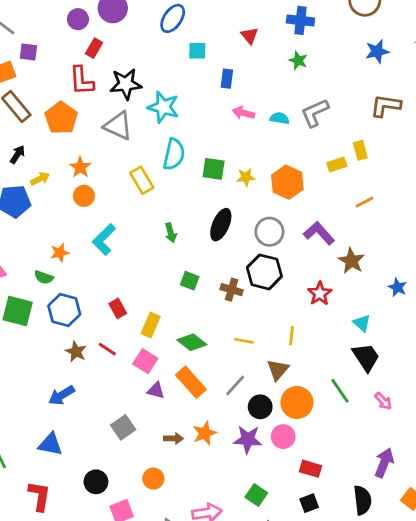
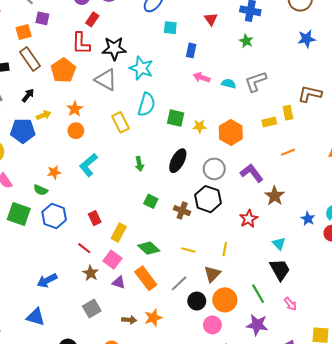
brown L-shape: (386, 106) -> (310, 94), moved
brown star: (76, 352) -> (91, 273), moved
purple star: (248, 439) -> (257, 325), moved

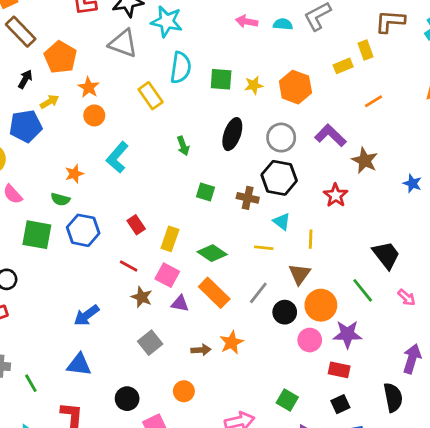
orange pentagon: (63, 70) -> (60, 57), moved
cyan triangle: (279, 244) -> (282, 222), moved
purple star: (257, 325) -> (347, 334), moved

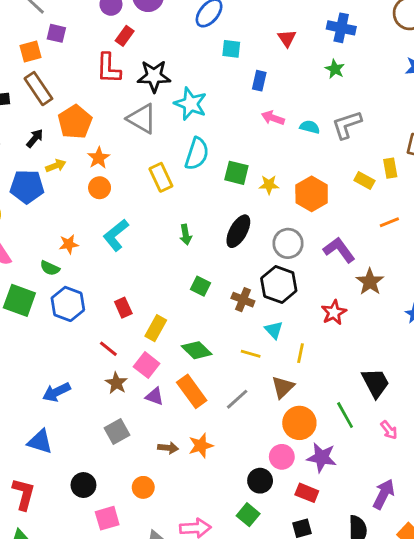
yellow rectangle: (343, 66) -> (364, 181), turned 42
black circle: (285, 312) -> (260, 481), moved

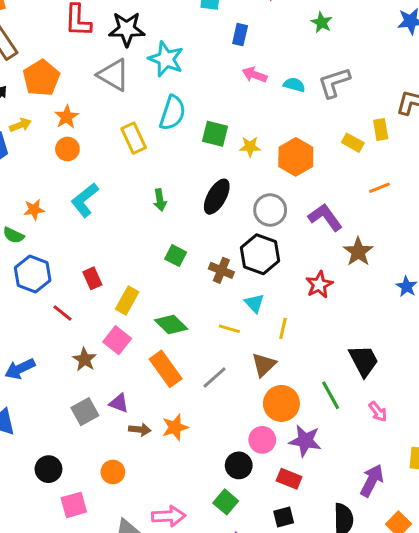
red line: (108, 349) -> (62, 313), moved
purple triangle: (155, 396) -> (119, 403), moved

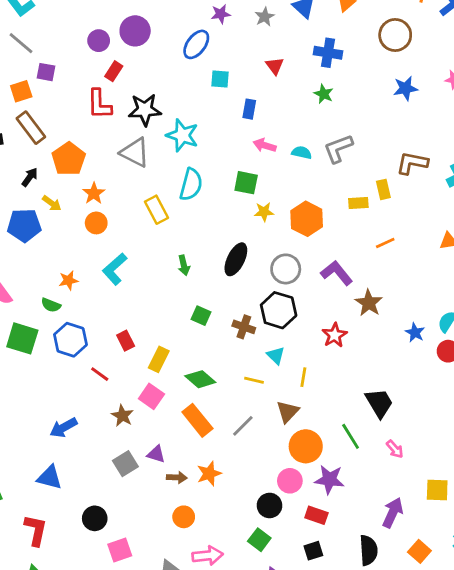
yellow arrow: (20, 125) -> (52, 203), turned 60
green square: (215, 134) -> (246, 183), moved
yellow rectangle: (353, 143) -> (358, 203), turned -30
orange circle: (113, 472) -> (184, 517), moved

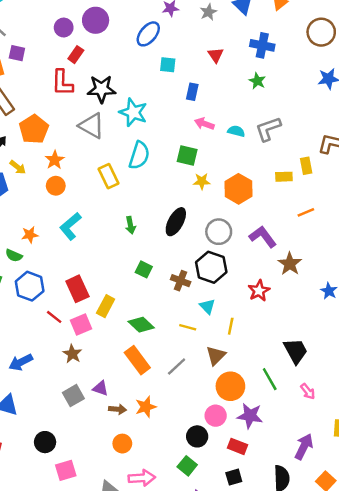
red rectangle: (126, 341) -> (77, 289), size x1.5
pink square: (151, 396) -> (81, 324), moved, turned 30

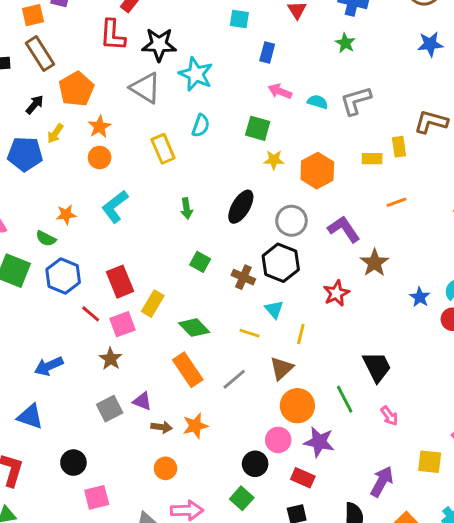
cyan semicircle: (139, 155) -> (201, 126), size x0.7
yellow arrow: (18, 167) -> (55, 133), turned 84

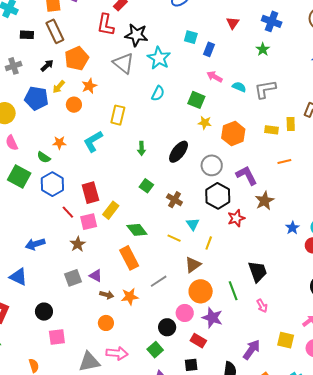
cyan square: (239, 19) -> (191, 37), moved
yellow rectangle: (163, 149) -> (118, 115), moved, turned 30
orange circle: (100, 157) -> (74, 105), moved
black hexagon: (281, 263) -> (218, 196), moved
gray line: (234, 379) -> (159, 281), moved

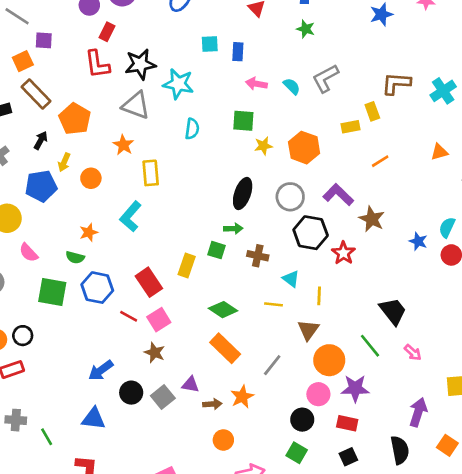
orange star: (89, 86) -> (123, 145), moved
cyan semicircle: (239, 87) -> (292, 86), turned 40
green arrow: (142, 148) -> (233, 229), moved, turned -72
yellow rectangle: (111, 210) -> (187, 265), moved
black circle: (44, 312) -> (131, 393), moved

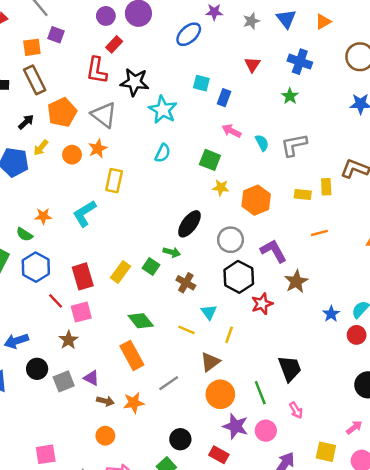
gray triangle: (136, 105) -> (104, 115), moved
orange circle: (91, 178) -> (72, 155), moved
pink circle: (318, 394) -> (266, 431), moved

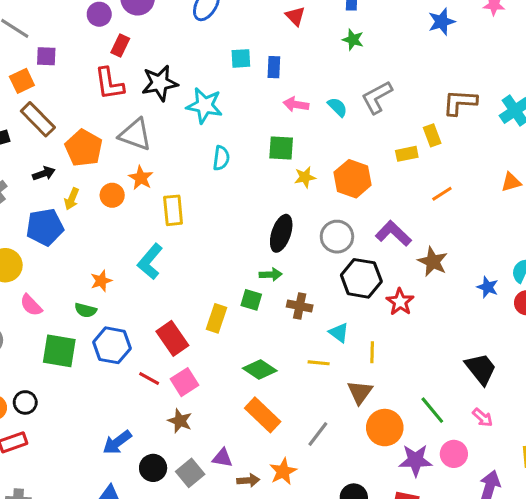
black arrow: (26, 122) -> (44, 174), turned 42
black trapezoid: (290, 369) -> (481, 369), moved

